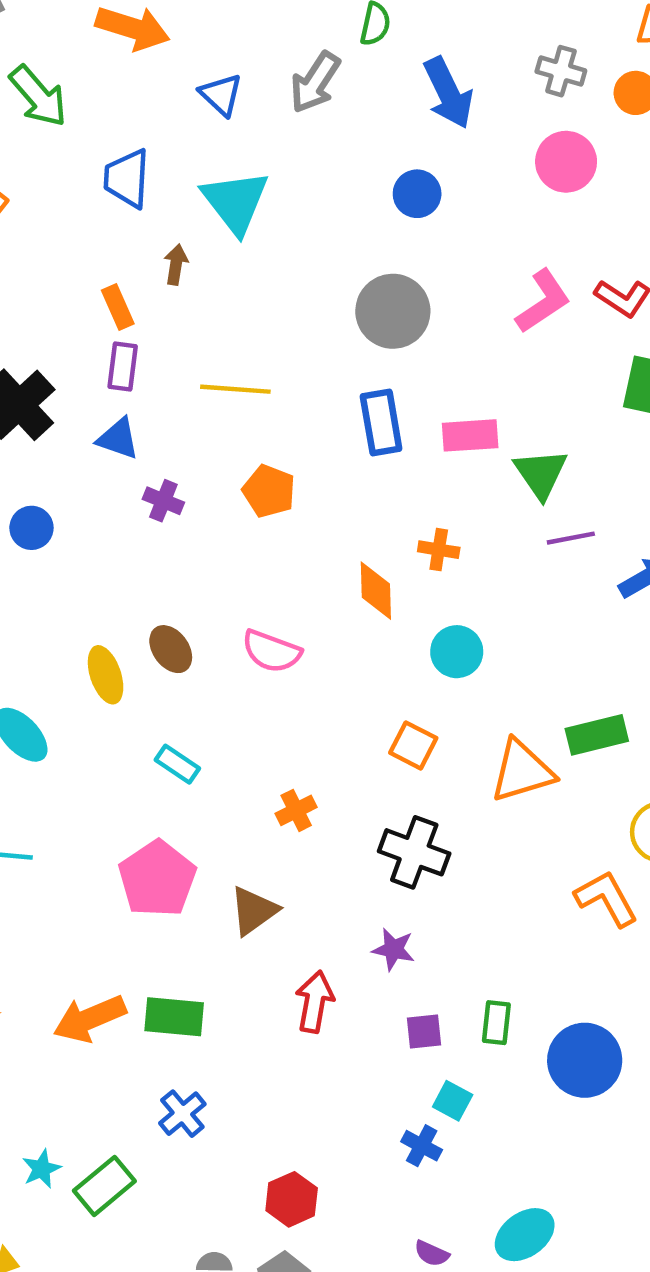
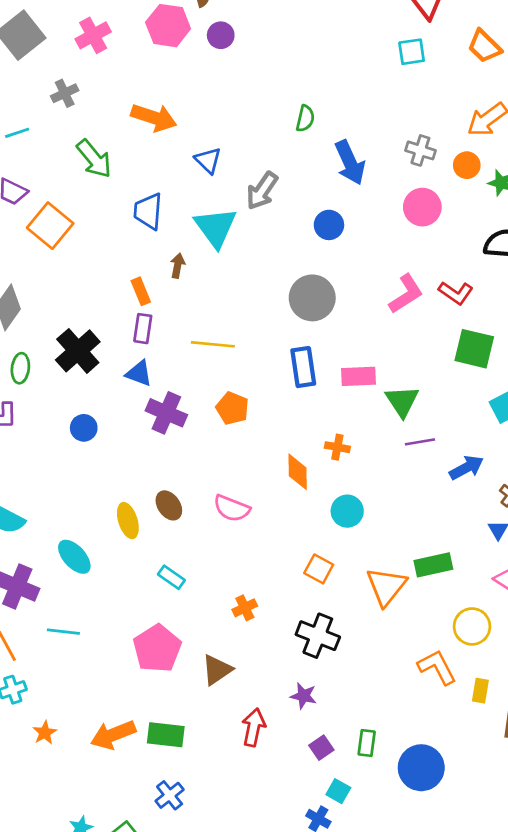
gray arrow: (315, 82) -> (262, 191), moved
purple cross: (163, 501) -> (166, 413), size x1.6
orange triangle: (522, 771) -> (386, 586), turned -36
purple square: (424, 1032) -> (321, 748), turned -30

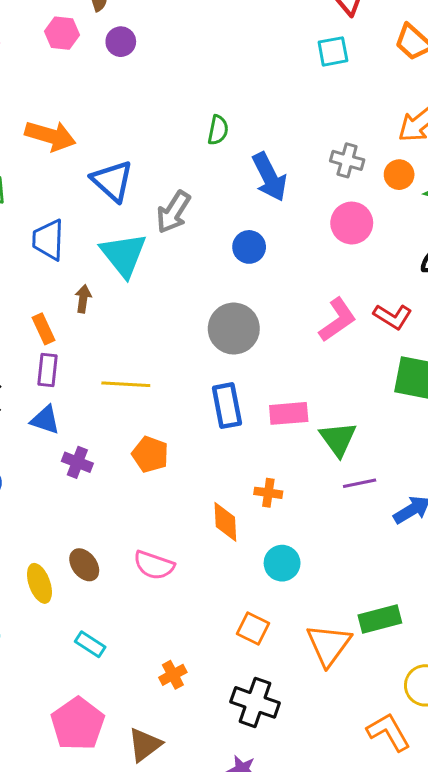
pink hexagon: (168, 26) -> (62, 33), size x0.7
blue triangle: (208, 160) -> (112, 181), size x1.4
purple cross: (166, 413) -> (77, 462), size x0.7

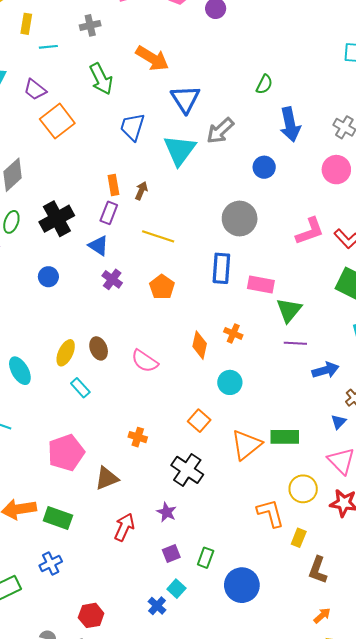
brown arrow: (83, 299) -> (141, 191), moved
yellow ellipse: (39, 583) -> (66, 353), turned 30
cyan rectangle: (90, 644) -> (80, 388), moved
orange cross: (173, 675) -> (138, 437), turned 30

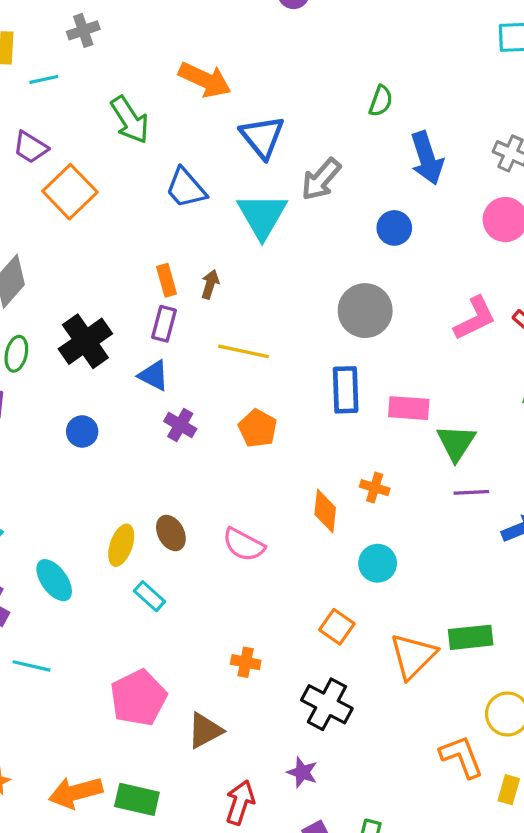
gray cross: (90, 25) -> (83, 30), moved
blue trapezoid: (132, 127) -> (186, 188), turned -52

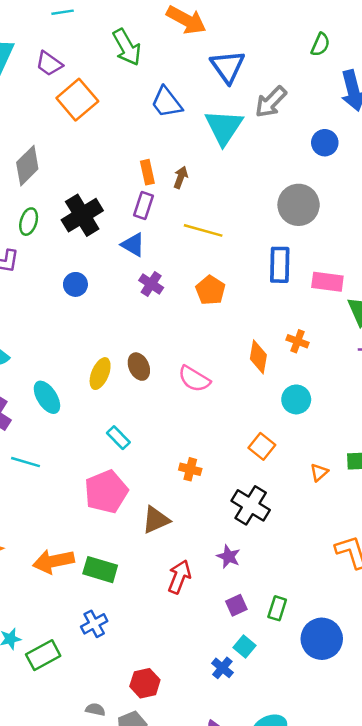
cyan rectangle: (149, 596) -> (118, 438), moved
orange triangle: (413, 656) -> (319, 472), size x0.5

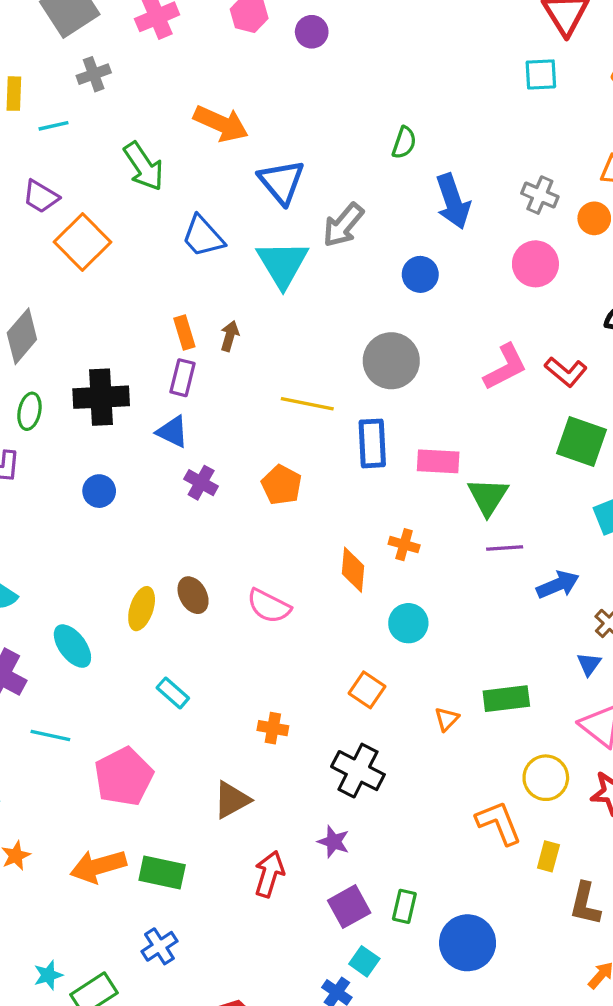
black cross: (82, 215) -> (101, 397), turned 33
yellow line: (203, 230) -> (307, 404), moved
pink pentagon: (106, 492) -> (124, 777), moved
purple square: (236, 605) -> (349, 907), size x1.4

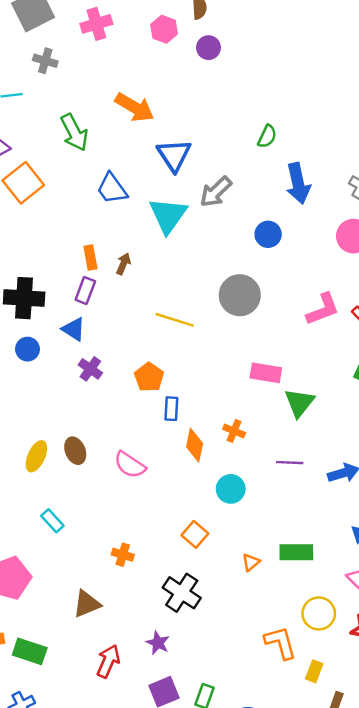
gray cross: (94, 74) -> (45, 61), turned 30
blue rectangle: (372, 443) -> (171, 409), moved, size x0.7
blue circle: (99, 491) -> (27, 349), moved
purple line: (505, 548) -> (290, 463), moved

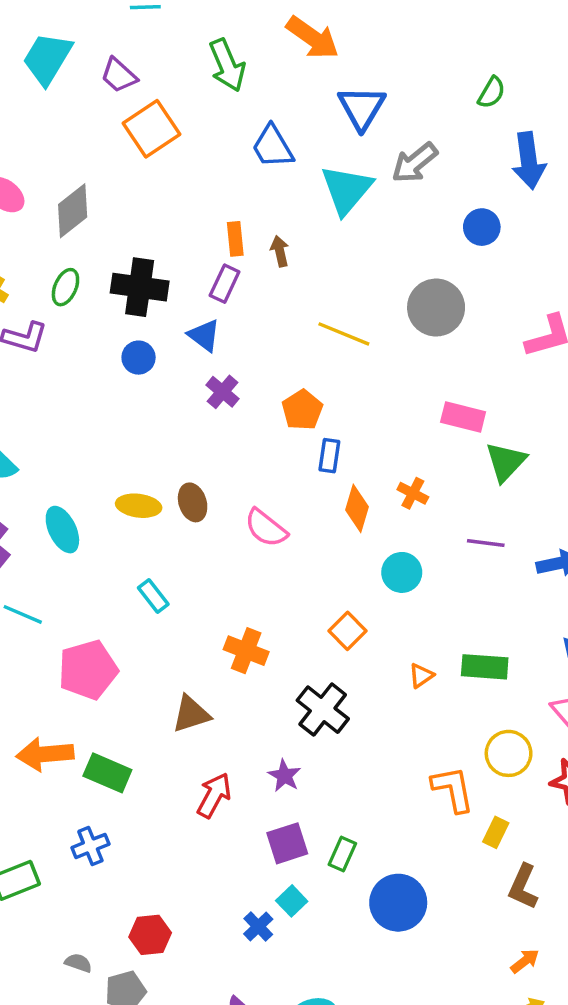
brown arrow: (123, 264) -> (280, 251), turned -40
yellow ellipse: (36, 456) -> (139, 506), turned 68
orange cross: (123, 555) -> (246, 651), size x1.4

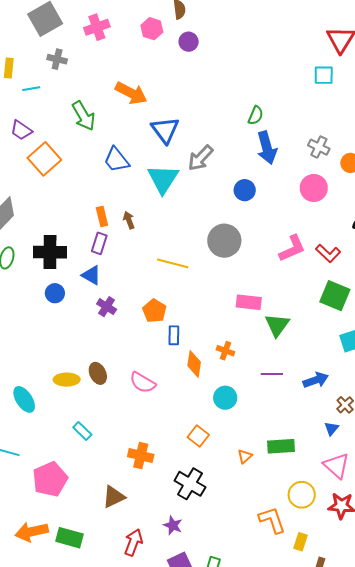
green semicircle: (492, 93) -> (256, 115), moved

